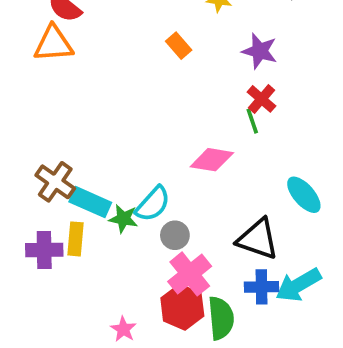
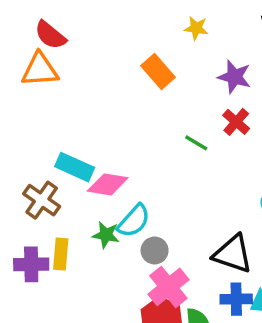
orange rectangle: (179, 46) -> (158, 72), size x1.4
green line: (252, 121) -> (196, 143), moved, turned -40
pink diamond: (212, 160) -> (108, 184), moved
cyan rectangle: (90, 202) -> (75, 167), moved

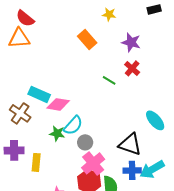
yellow rectangle: (61, 254) -> (36, 162), moved

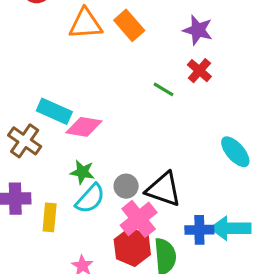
orange triangle: (19, 38) -> (85, 24), moved
cyan semicircle: (73, 125) -> (90, 199), moved
black triangle: (130, 144) -> (164, 189), moved
cyan arrow: (152, 169) -> (231, 228), turned 30

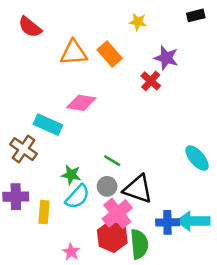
red cross: (199, 71) -> (151, 81), moved
green line: (164, 89) -> (112, 161), moved
pink diamond: (84, 127) -> (81, 103), moved

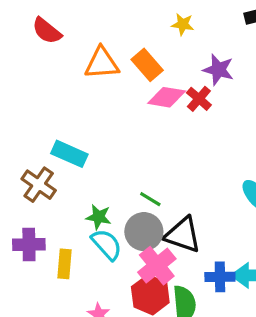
pink diamond: (81, 103) -> (167, 97), moved
gray circle: (107, 186) -> (144, 232), size x1.5
cyan semicircle: (77, 197) -> (107, 245), turned -84

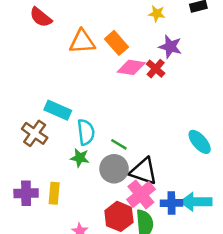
yellow star: (183, 24) -> (157, 14), moved
purple cross: (29, 245) -> (26, 193), moved
cyan semicircle: (107, 245) -> (86, 132), moved, turned 35
pink cross: (157, 266) -> (141, 194), moved

